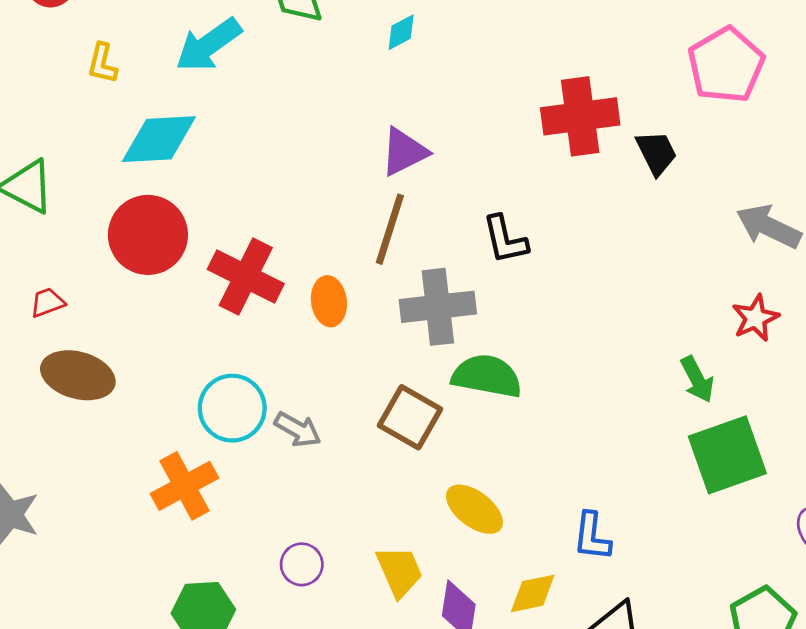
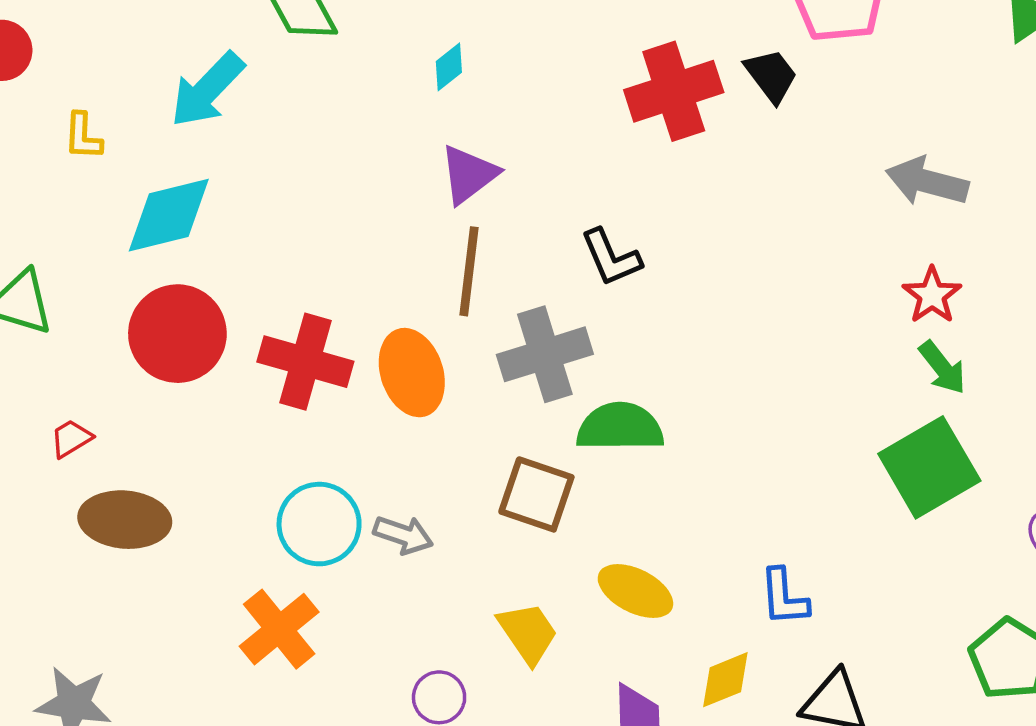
cyan diamond: (401, 32) -> (449, 67), moved
black trapezoid: (656, 153) -> (771, 76), moved
orange ellipse: (329, 301) -> (412, 373), size x1.4
green arrow: (697, 379) -> (942, 368), moved
yellow trapezoid: (399, 571) -> (528, 633), moved

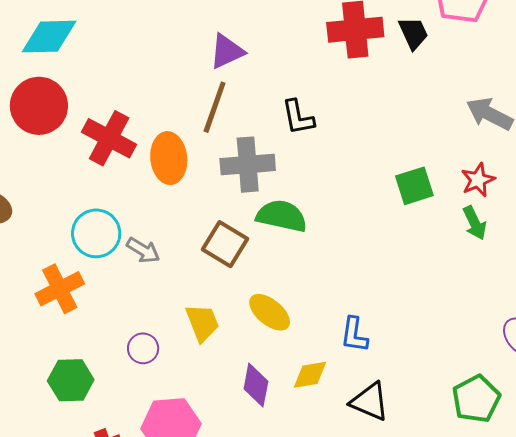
green square: (929, 467) -> (414, 186), moved, size x0.7

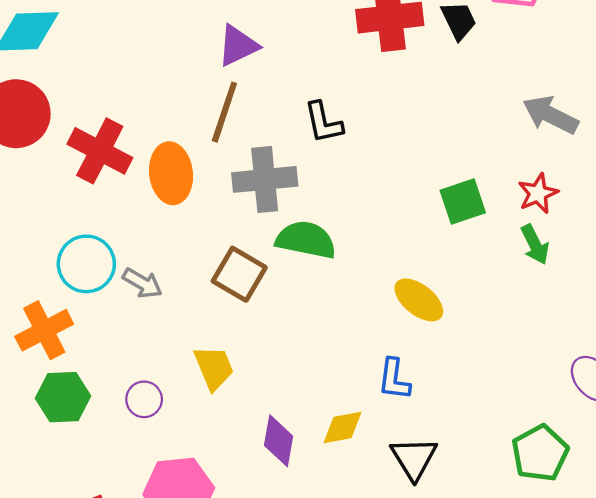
yellow ellipse: (270, 312) -> (419, 300), moved
green hexagon: (71, 380) -> (63, 397), moved
black triangle: (370, 402) -> (414, 458), turned 36

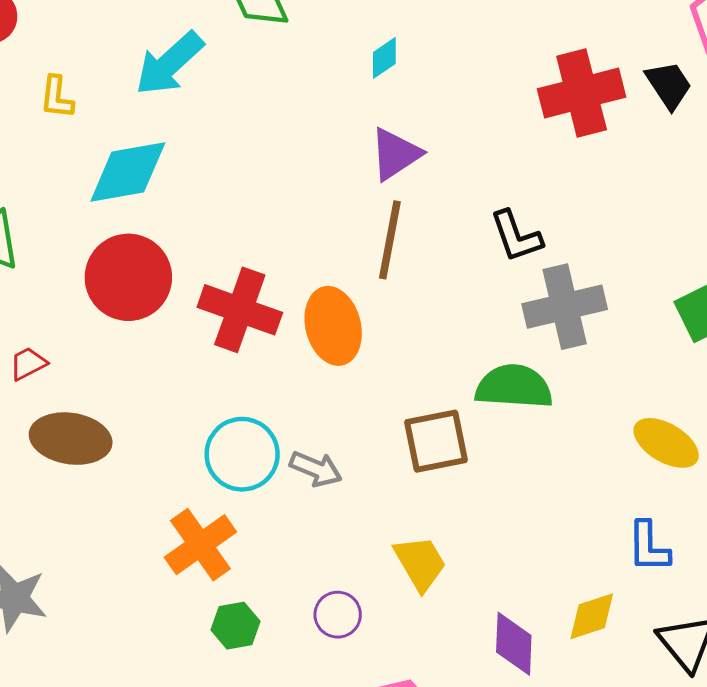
gray cross: (265, 179) -> (565, 307), moved
brown square: (239, 274) -> (436, 441), turned -34
green hexagon: (63, 397) -> (235, 626), size x0.7

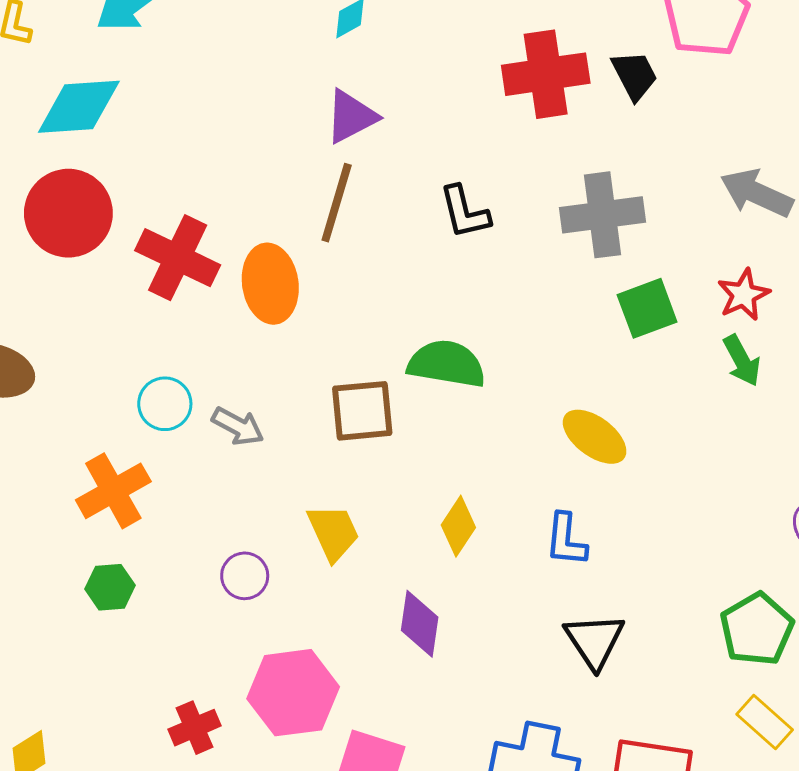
gray cross: (565, 307) -> (602, 215), moved
cyan circle: (242, 454) -> (165, 404), size x0.7
yellow diamond: (592, 616) -> (458, 526), moved, turned -44
green hexagon: (235, 626) -> (110, 587), moved

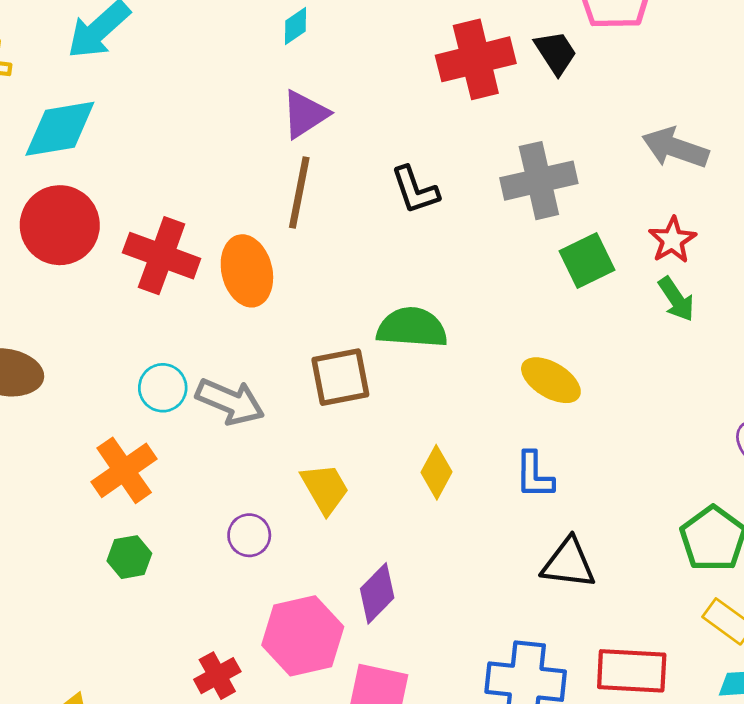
gray arrow: (238, 426) -> (230, 402), size x1.4
purple diamond: (420, 624) -> (377, 593), moved, turned 42
black triangle: (594, 641) -> (569, 563), turned -44

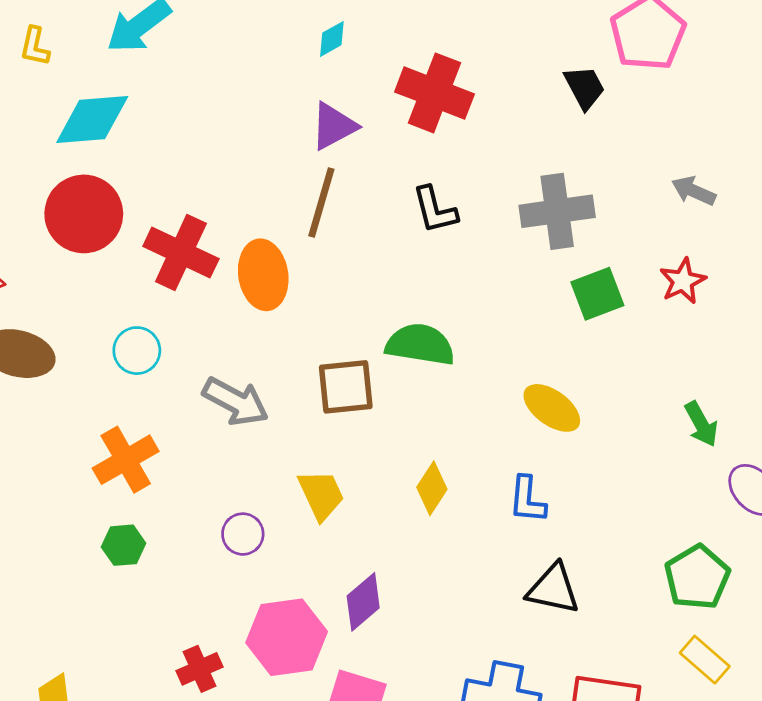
red cross: (476, 59) -> (434, 93), moved, turned 30
gray arrow: (675, 148) -> (694, 191), size x0.7
green arrow: (676, 299) -> (701, 424), moved
cyan circle: (163, 388) -> (137, 351), moved

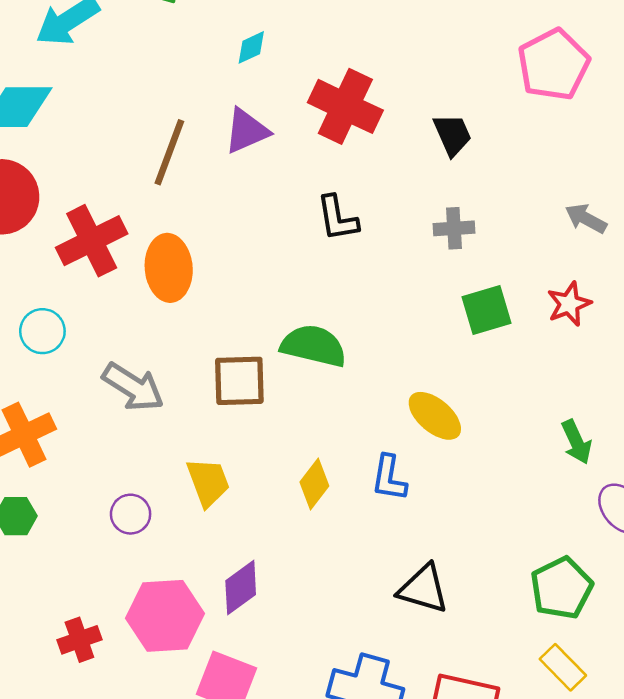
black trapezoid: (585, 87) -> (452, 135), moved
brown line: (321, 203) -> (169, 152), moved
gray cross: (557, 211) -> (454, 228), size x0.6
red cross: (181, 253) -> (92, 241), turned 34
blue L-shape: (527, 500) -> (389, 478), moved

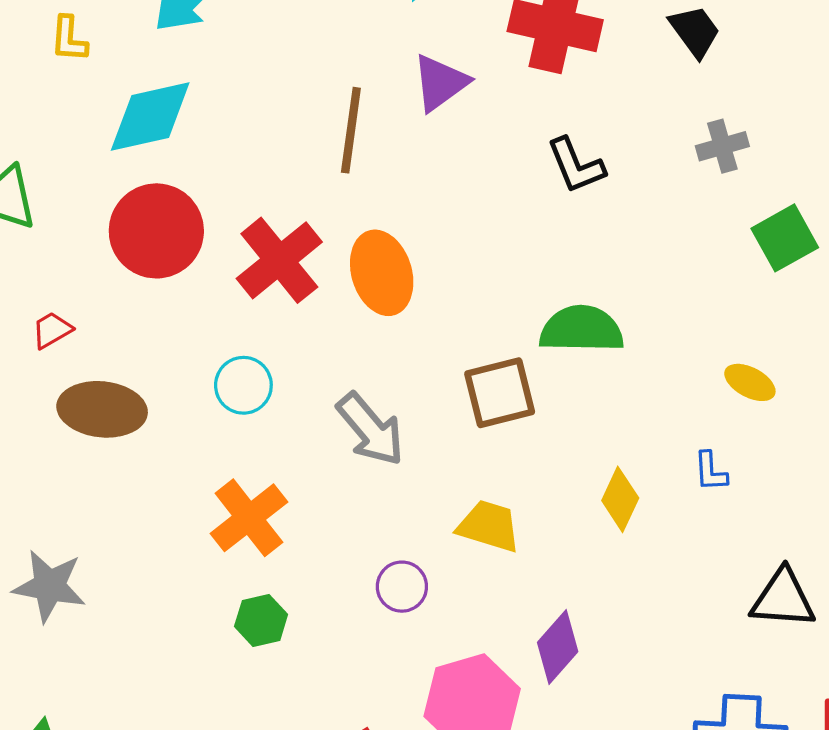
gray arrow: (133, 387) -> (370, 429), turned 30
yellow ellipse: (435, 416) -> (750, 382), size x0.7
blue L-shape: (389, 478) -> (710, 471), size x0.7
yellow trapezoid: (208, 482) -> (489, 526), turned -40

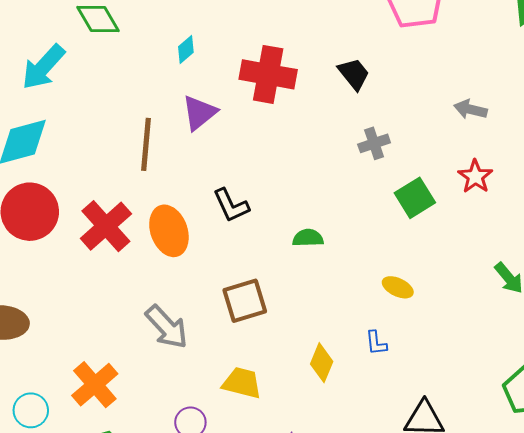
black L-shape: (576, 166) -> (231, 205), moved
green semicircle: (581, 329) -> (308, 238), moved, size x0.6
cyan circle: (243, 385) -> (31, 410), moved

